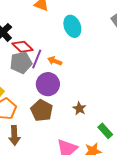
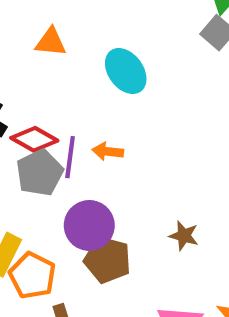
purple circle: (48, 84) -> (89, 225), moved

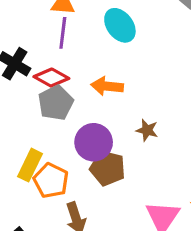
orange arrow: (108, 151) -> (107, 86), size x1.4
purple line: (70, 157) -> (63, 33), moved
brown star: (184, 236) -> (147, 130), moved

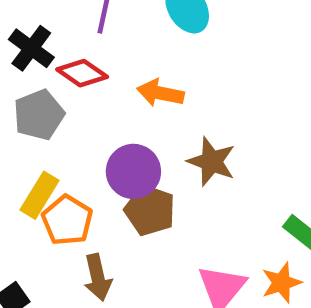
gray pentagon: (56, 103) -> (39, 115), moved
brown star: (147, 130) -> (211, 162), size x1.5

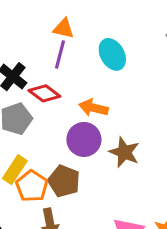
purple circle: (133, 171) -> (84, 139), moved
brown pentagon: (150, 210) -> (64, 181), moved

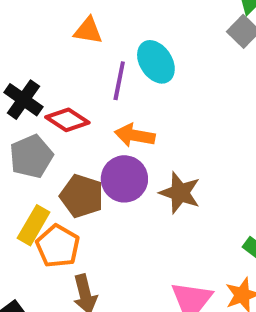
purple line: (60, 55) -> (119, 81), moved
brown pentagon: (64, 181) -> (82, 196), moved

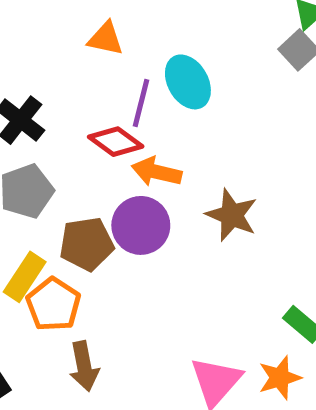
red diamond: (67, 120) -> (116, 142), moved
brown star: (180, 193) -> (232, 215), moved
brown pentagon: (82, 196) -> (87, 244), turned -30

